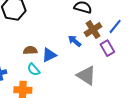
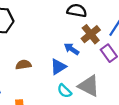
blue triangle: (49, 55) -> (58, 67), moved
cyan semicircle: (34, 69) -> (64, 91), moved

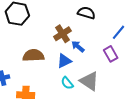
brown cross: (91, 34) -> (62, 34), moved
brown semicircle: (23, 65) -> (33, 55), size x1.5

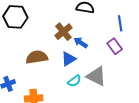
blue line: (119, 32) -> (120, 23), turned -42
cyan semicircle: (67, 83) -> (74, 81), turned -80

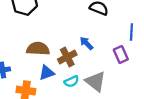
brown cross: (63, 32) -> (67, 57), moved
blue triangle: (69, 59) -> (47, 73), moved

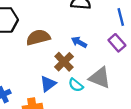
brown semicircle: (38, 49) -> (38, 37), moved
cyan semicircle: (72, 81) -> (76, 85), turned 80

